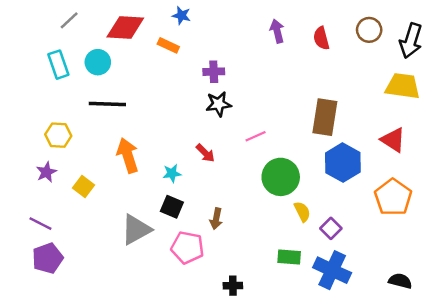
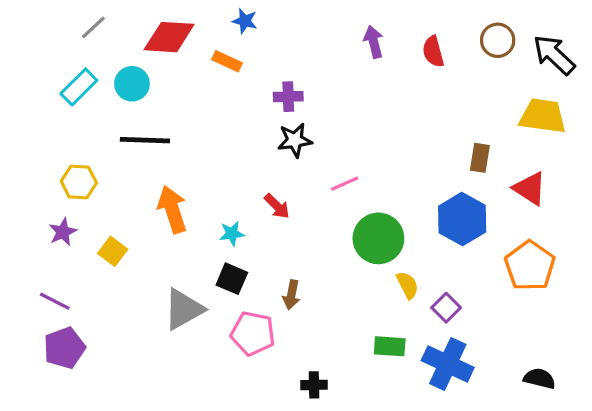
black arrow: (411, 41) -> (554, 55), turned 116
cyan rectangle: (58, 65) -> (79, 87), turned 64
brown rectangle: (325, 117) -> (480, 158), moved, size x0.6

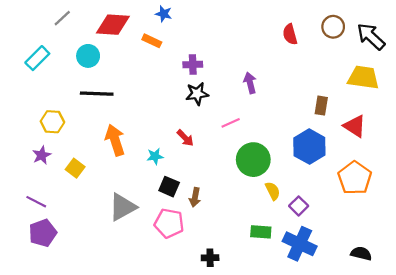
purple arrow: (374, 42) -> (250, 83), moved
cyan rectangle: (79, 87) -> (37, 58), moved
black square: (232, 279) -> (169, 187), moved

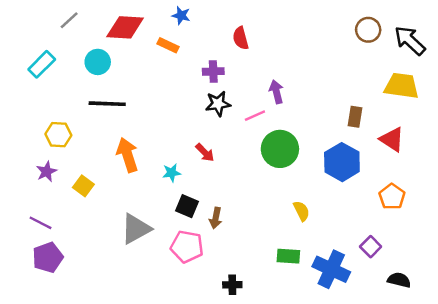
red semicircle: (290, 34) -> (241, 38), moved
pink line: (231, 123) -> (255, 116), moved
green circle: (253, 160) -> (280, 149), moved
orange pentagon: (355, 178) -> (392, 197), size x0.7
purple square: (299, 206) -> (371, 247), moved

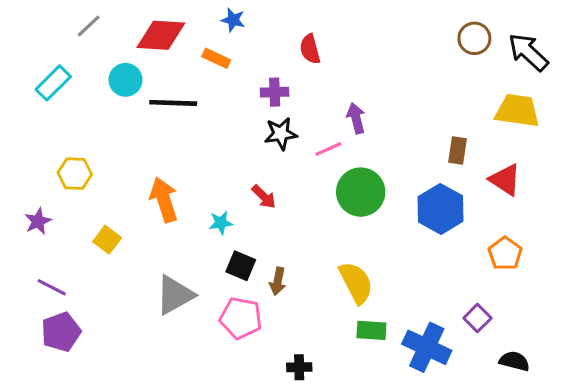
black line: (107, 104) -> (173, 103), moved
purple star: (46, 172) -> (38, 221), moved
yellow semicircle: (301, 211) -> (356, 283), moved, size x1.6

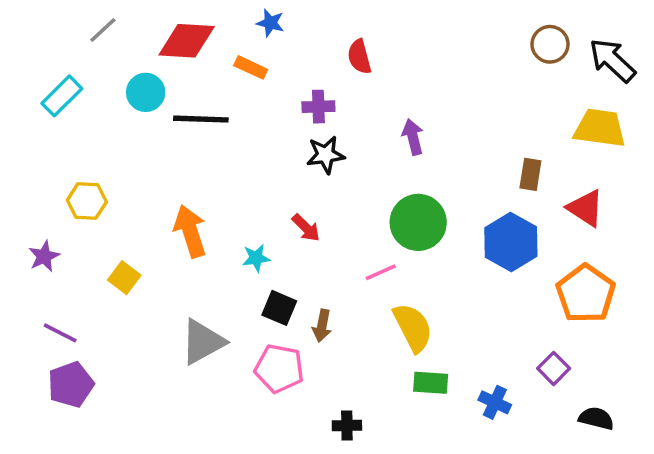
pink line: (328, 149) -> (381, 272), moved
orange pentagon: (505, 254) -> (586, 294), size x1.5
blue cross: (427, 347) -> (495, 402), size x0.6

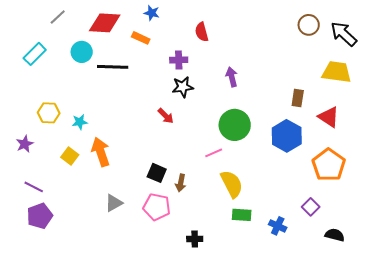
red arrow: (306, 228) -> (166, 116), moved
orange arrow: (190, 231) -> (101, 152), moved
cyan star: (256, 258) -> (80, 122), moved
gray triangle: (203, 342) -> (114, 203), moved, size x0.7

